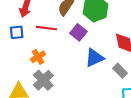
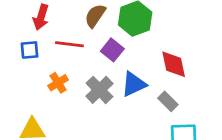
gray cross: (43, 80) -> (99, 90), moved

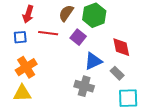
orange cross: (58, 83) -> (26, 67), moved, size x1.5
gray cross: (99, 90) -> (84, 86), moved, turned -30

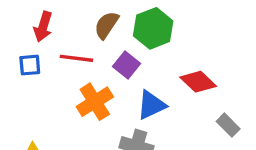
red diamond: (121, 47) -> (198, 82), turned -35
orange cross: (26, 67) -> (95, 102), moved
gray rectangle: (117, 73) -> (228, 125), moved

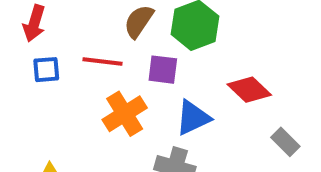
red arrow: (43, 27) -> (34, 23), moved
purple square: (126, 65) -> (163, 70), turned -32

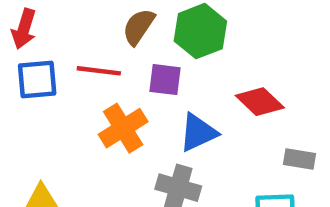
blue square: (46, 70) -> (37, 80), size x1.4
gray rectangle: (285, 142) -> (300, 159), turned -36

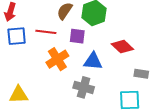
blue triangle: (198, 132) -> (93, 61), turned 30

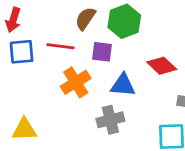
gray cross: (84, 87) -> (110, 120), turned -30

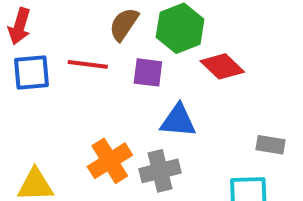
red diamond: (162, 66) -> (222, 66), moved
orange cross: (76, 82) -> (110, 161), moved

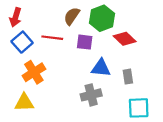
blue square: (31, 72) -> (22, 42), turned -36
gray rectangle: (271, 145) -> (128, 77), moved, turned 72
orange cross: (110, 161) -> (34, 72), moved

